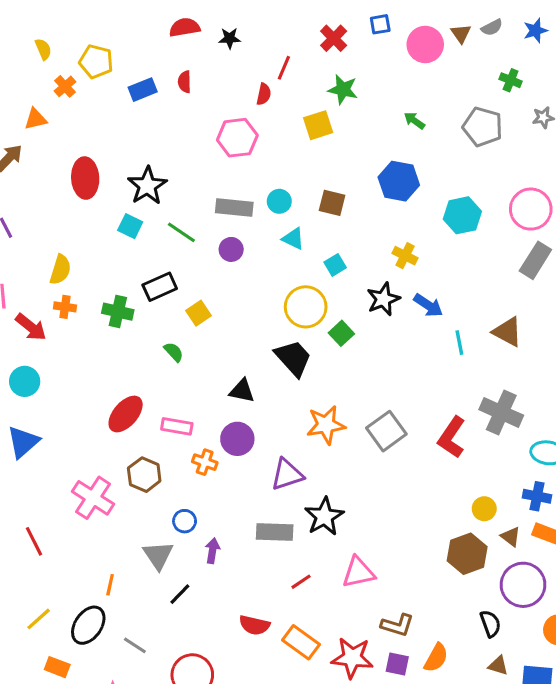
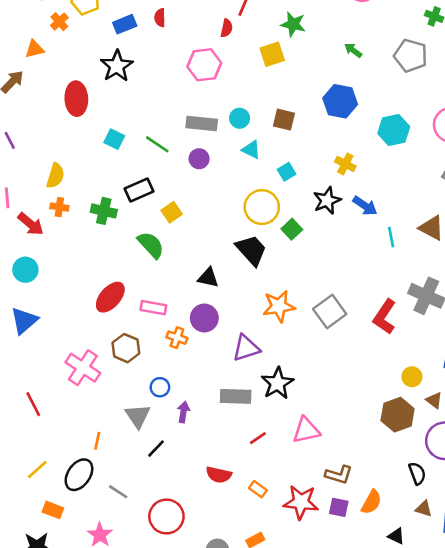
black star: (147, 186) -> (117, 66), moved
green semicircle: (174, 352) -> (151, 245), size x1.6
orange rectangle: (301, 642) -> (258, 489), size x0.6

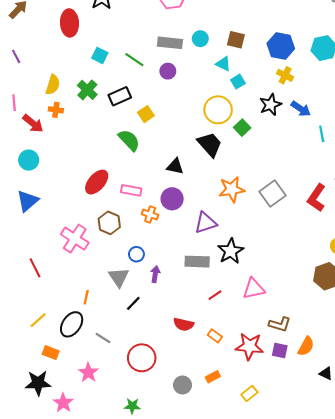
blue hexagon: (340, 101) -> (281, 46), moved
cyan triangle: (251, 150) -> (223, 64), moved
green cross: (104, 211) -> (87, 90), moved, turned 30

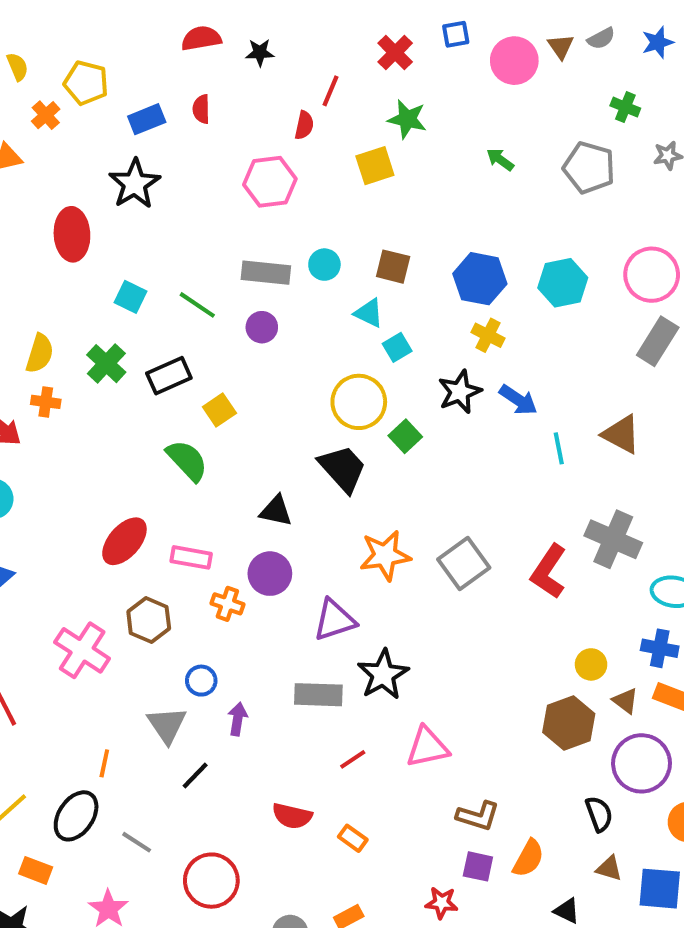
red star: (249, 346) -> (442, 903), moved, size x0.6

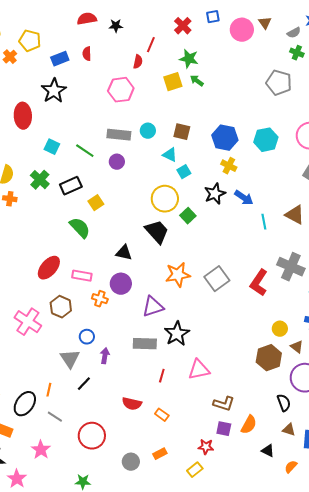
gray semicircle: (601, 38) -> (294, 33), moved
green arrow: (500, 160) -> (197, 81), moved
red line: (353, 759) -> (162, 376), turned -40
orange line: (104, 763) -> (49, 390), moved

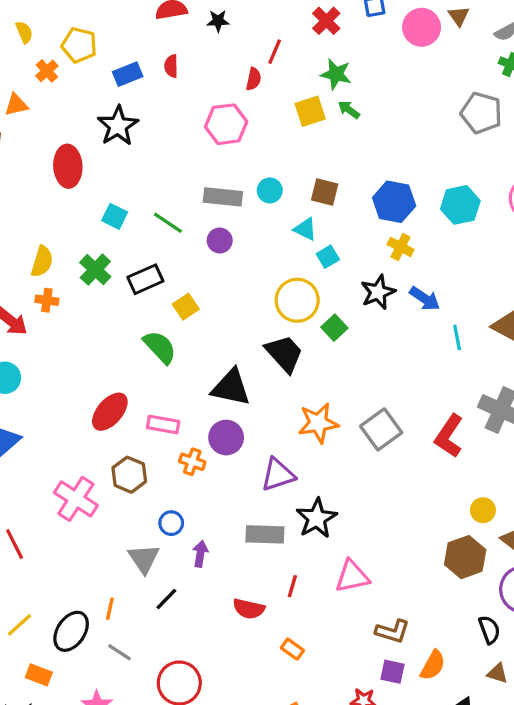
black triangle: (124, 253) -> (231, 387), size x1.5
red semicircle: (132, 404) -> (249, 609), moved

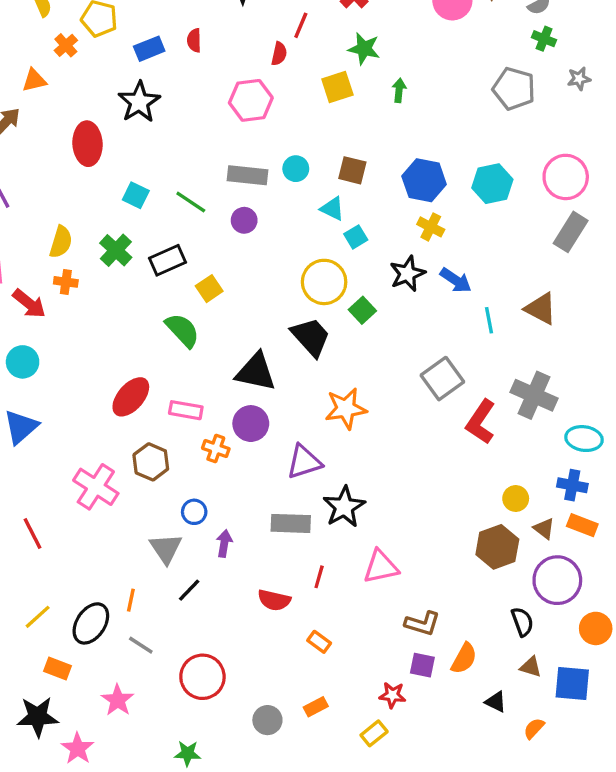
green arrow: (349, 110) -> (399, 90), moved, turned 60
gray square: (381, 429) -> (442, 379), moved

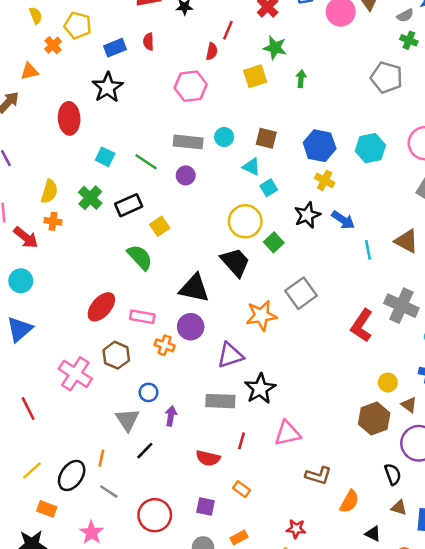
gray square: (442, 379) -> (301, 293), moved
purple square: (422, 665) -> (206, 506), moved

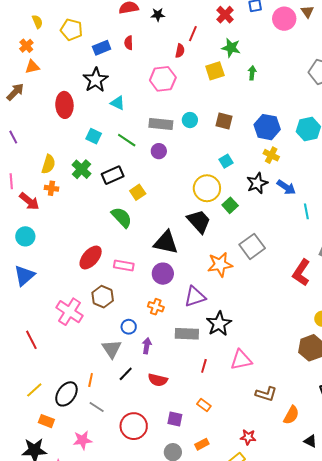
orange cross: (53, 45) -> (26, 46), moved
cyan triangle: (251, 167) -> (118, 103), moved
orange cross: (165, 345) -> (156, 307), moved
red semicircle: (208, 458) -> (158, 380), moved
pink star: (91, 533) -> (83, 440), turned 30

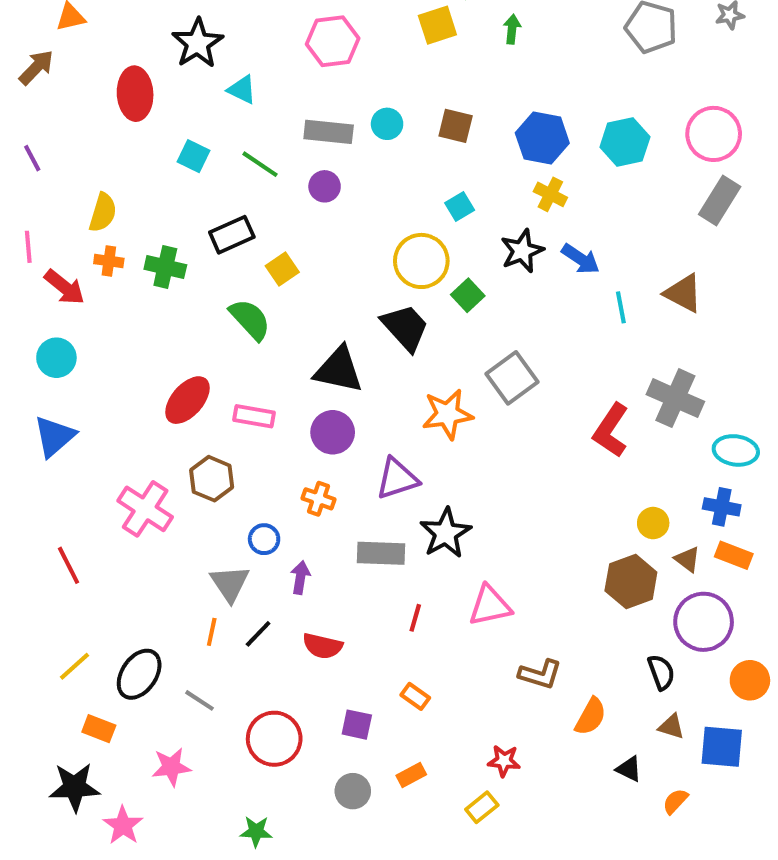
green cross: (82, 169) -> (165, 267), moved, turned -30
orange line: (91, 380) -> (212, 632), moved

